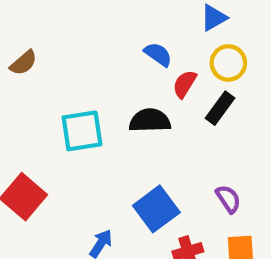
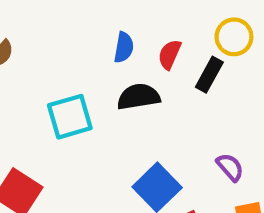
blue semicircle: (158, 54) -> (124, 47), moved, turned 72
yellow circle: (228, 63) -> (234, 37), moved

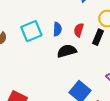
cyan square: (70, 117) -> (31, 31), moved

